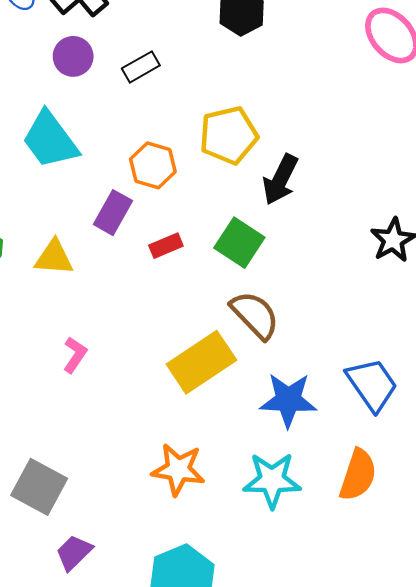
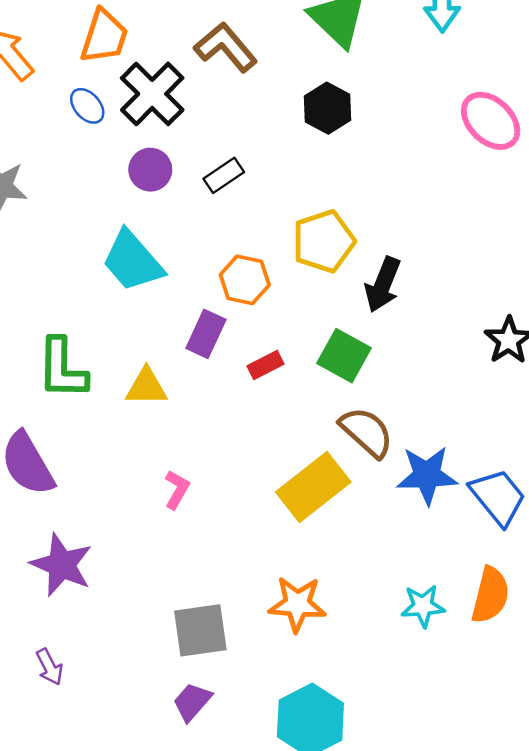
blue star: (288, 400) -> (427, 475), moved
cyan star: (272, 480) -> (423, 606), moved, size x0.7
gray square: (39, 487) -> (200, 630), moved, turned -32

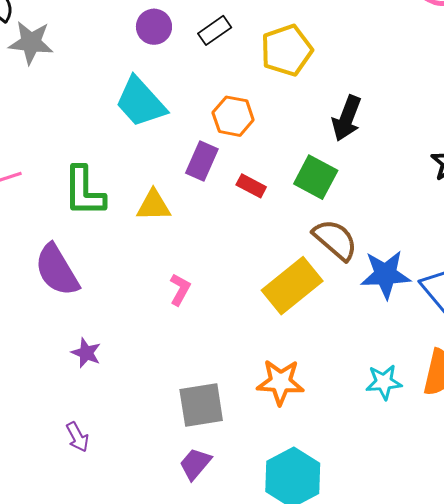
yellow pentagon: (324, 241) -> (287, 50), moved
red rectangle: (265, 365) -> (251, 186), turned 56
purple star: (62, 565) -> (86, 353), size x0.6

